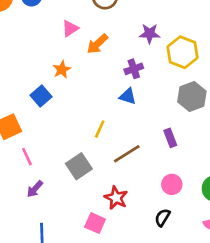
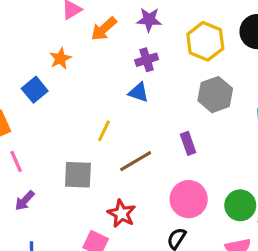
purple star: (150, 34) -> (149, 20), moved
gray square: (79, 166) -> (78, 175), turned 35
pink circle: (172, 184) -> (189, 199), size x1.5

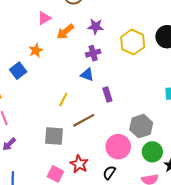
gray hexagon: (215, 95) -> (141, 126), moved
purple rectangle: (188, 143) -> (107, 94), moved
gray square: (78, 175) -> (54, 136), moved
red star: (122, 214) -> (79, 164), moved

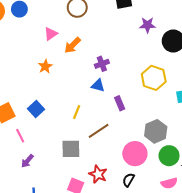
purple star: (96, 27) -> (148, 25), moved
yellow hexagon: (133, 42) -> (154, 78), moved
blue square: (18, 71) -> (36, 109), moved

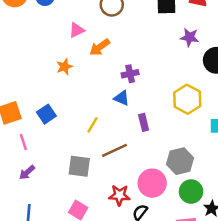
red star: (98, 174) -> (119, 195), moved, turned -30

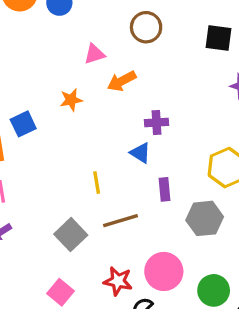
blue square: (46, 114) -> (23, 124), moved
yellow line: (93, 125) -> (97, 183), turned -49
gray hexagon: (180, 161) -> (205, 218), moved
gray square: (79, 166) -> (71, 235), turned 30

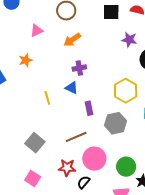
orange arrow: (122, 81) -> (72, 40), moved
yellow line: (97, 183) -> (47, 98), moved
brown line: (120, 221) -> (76, 137), moved

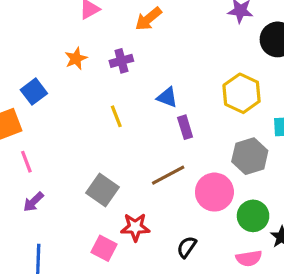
purple cross: (79, 68) -> (121, 61), moved
blue triangle: (72, 88) -> (167, 97), moved
gray hexagon: (116, 123) -> (250, 156), moved
pink circle: (94, 159) -> (214, 192), moved
red star: (67, 168) -> (135, 227), moved

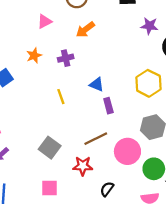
red star: (135, 227) -> (83, 166), moved
pink square: (104, 248) -> (49, 188), turned -30

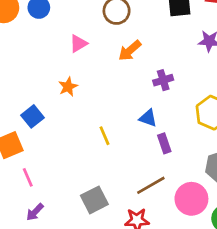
purple cross: (66, 58) -> (163, 80), moved
gray square: (50, 148) -> (94, 200), turned 30

